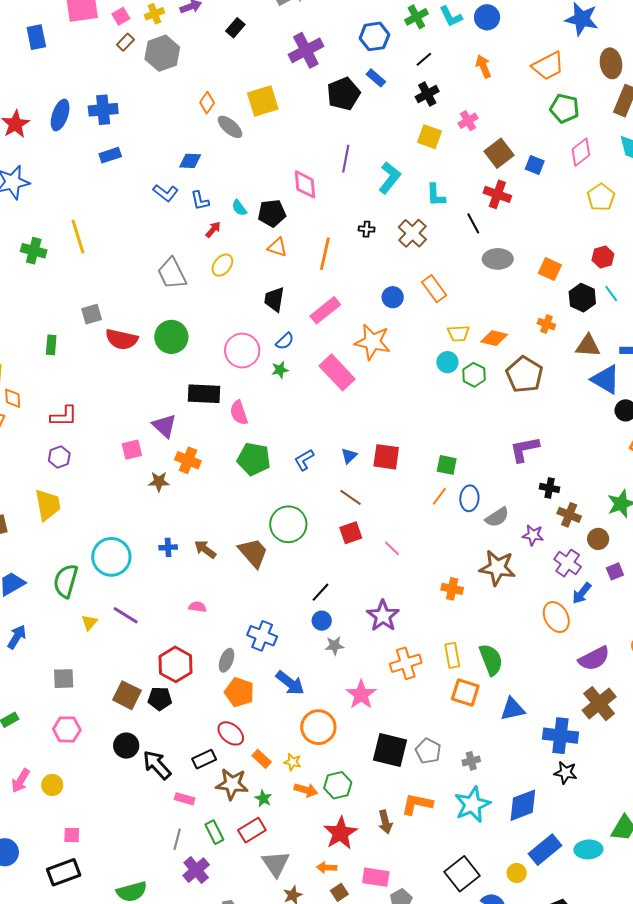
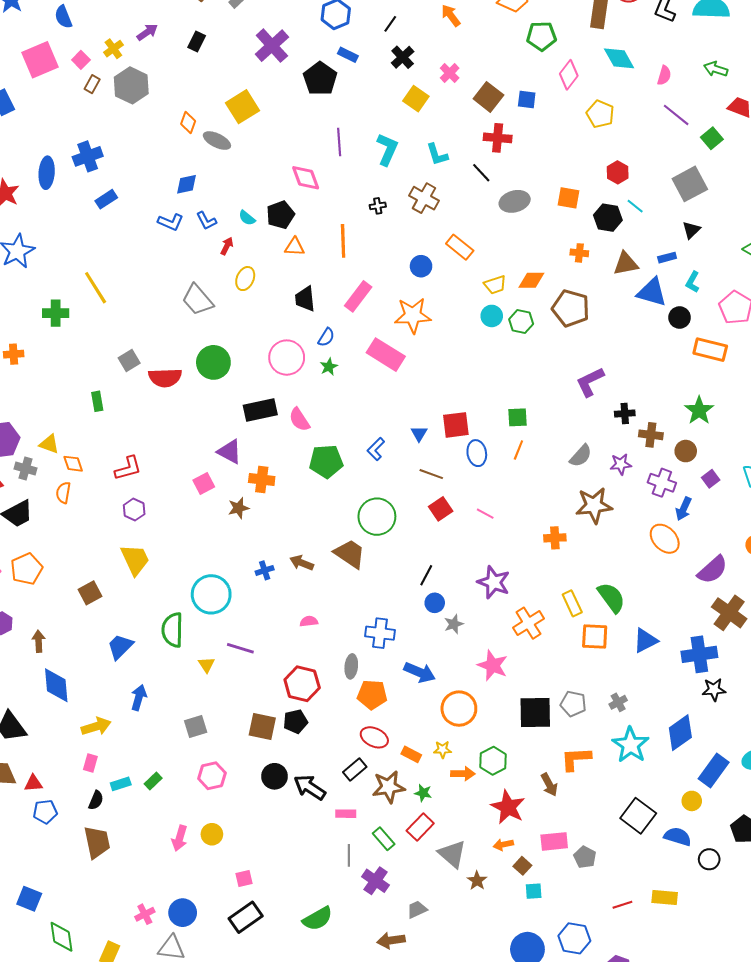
yellow square: (430, 137) -> (416, 99), turned 30
blue ellipse: (469, 498) -> (477, 453), moved

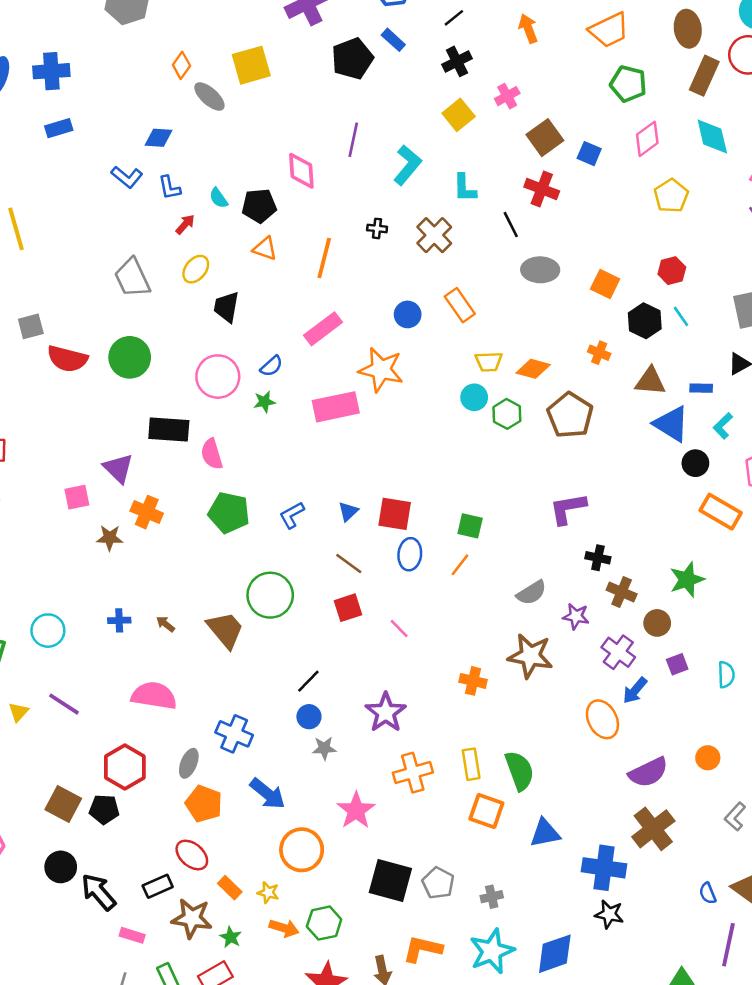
black trapezoid: (305, 299) -> (226, 307), moved
pink rectangle: (386, 355) -> (336, 407), turned -60
brown arrow: (302, 563) -> (165, 624), size x0.7
cyan circle: (211, 594) -> (48, 631), size x0.7
pink semicircle: (309, 621) -> (154, 696), size x2.0

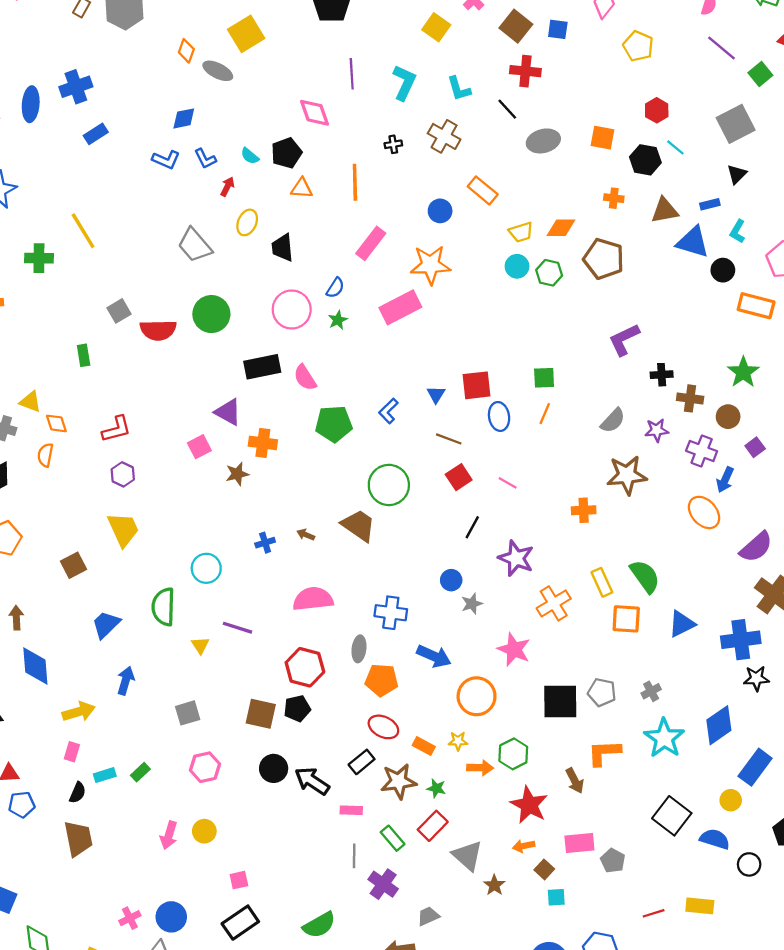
black line: (308, 681) -> (472, 527), moved

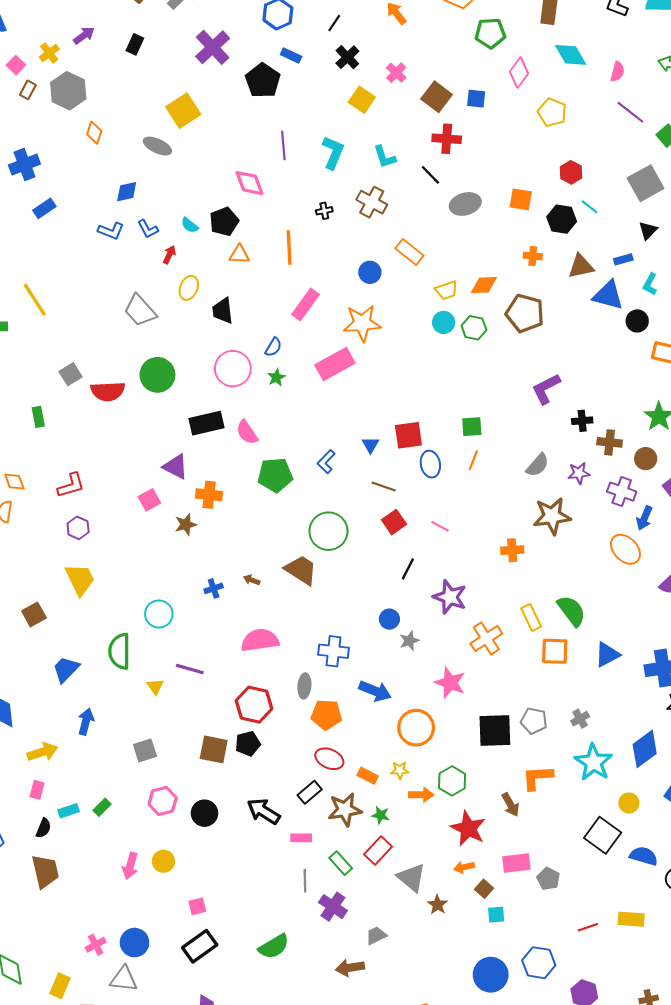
orange diamond: (186, 51) -> (94, 133), moved
black circle: (274, 768) -> (204, 813), moved
yellow circle: (731, 800) -> (629, 803), moved

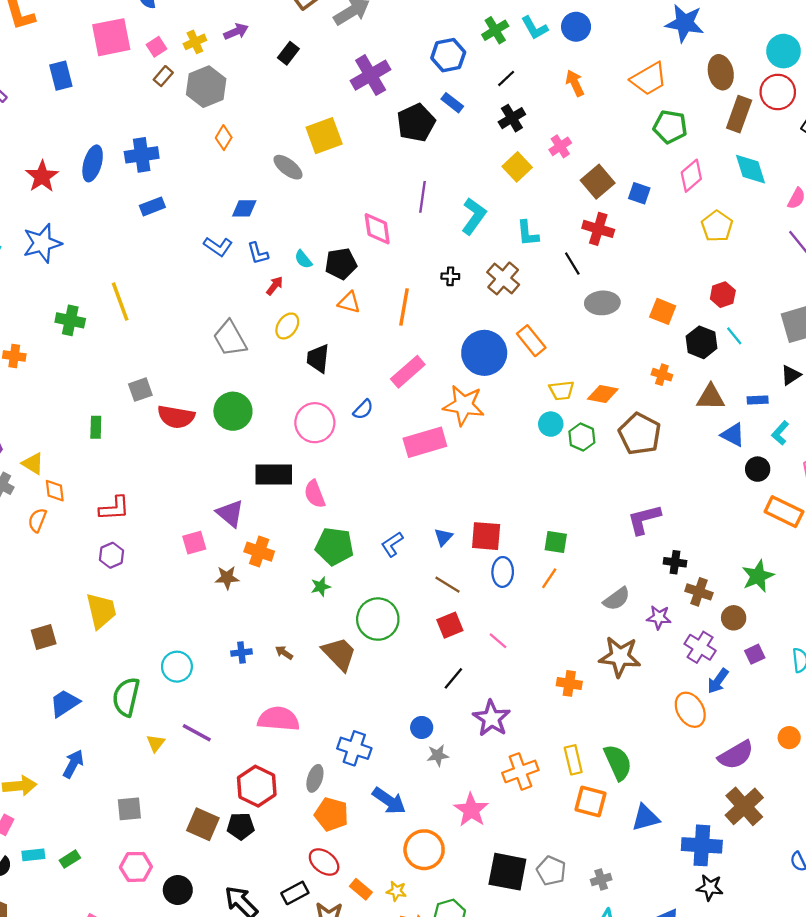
blue circle: (370, 272) -> (484, 353), size x1.8
blue triangle: (608, 295) -> (733, 435), size x0.7
green star: (276, 377) -> (321, 587), moved

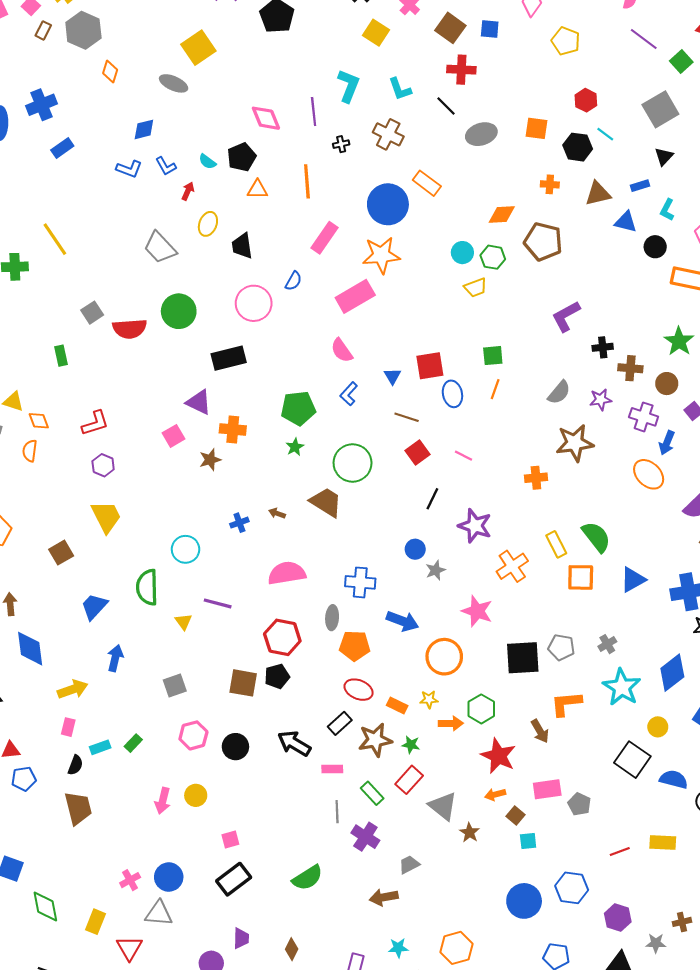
purple line: (422, 197) -> (314, 112), moved
yellow trapezoid: (562, 390) -> (475, 287), moved
pink semicircle: (315, 494) -> (342, 350), moved

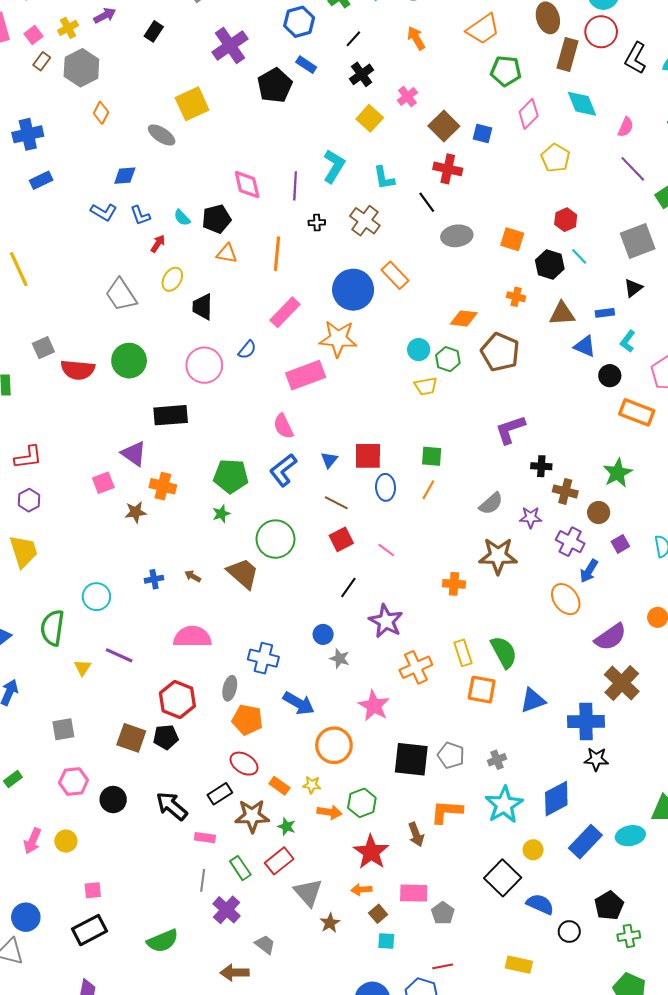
blue L-shape: (349, 394) -> (283, 470), size x1.4
gray star: (436, 570) -> (340, 659), turned 30
red line: (620, 852) -> (443, 966), moved
gray trapezoid: (409, 865) -> (265, 945), turned 55

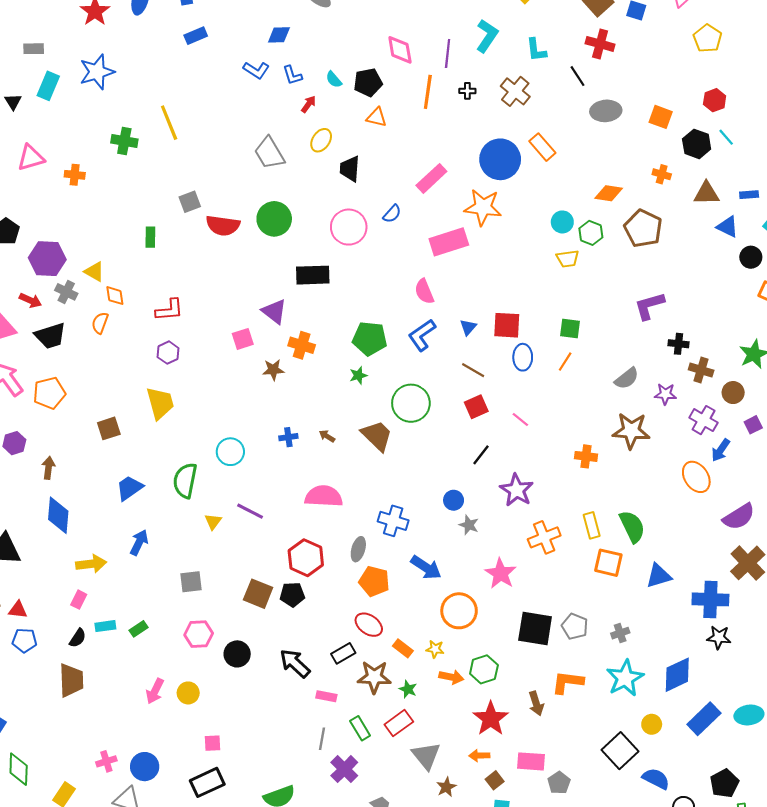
orange line: (277, 254) -> (428, 92), moved

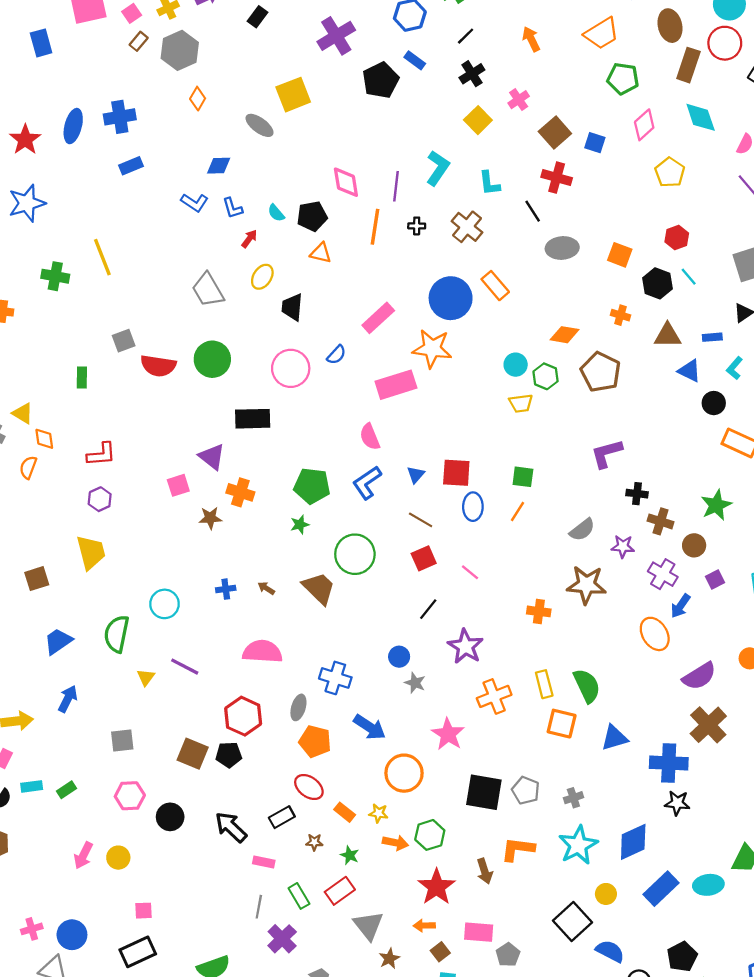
brown star: (374, 677) -> (314, 842), size x0.5

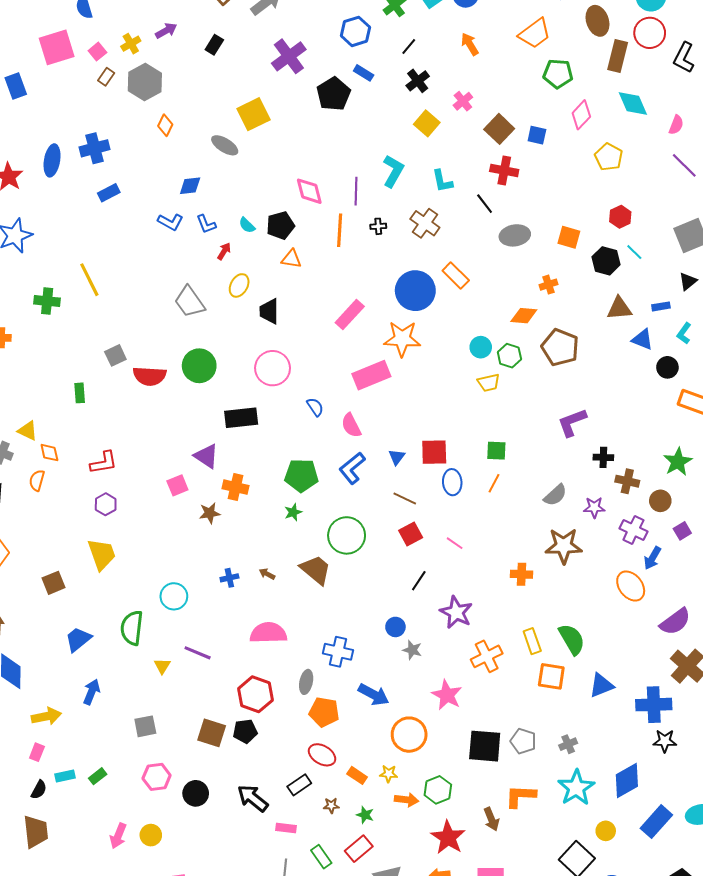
orange cross: (621, 315) -> (549, 285), moved, turned -30
blue semicircle: (336, 355) -> (315, 407), moved, turned -72

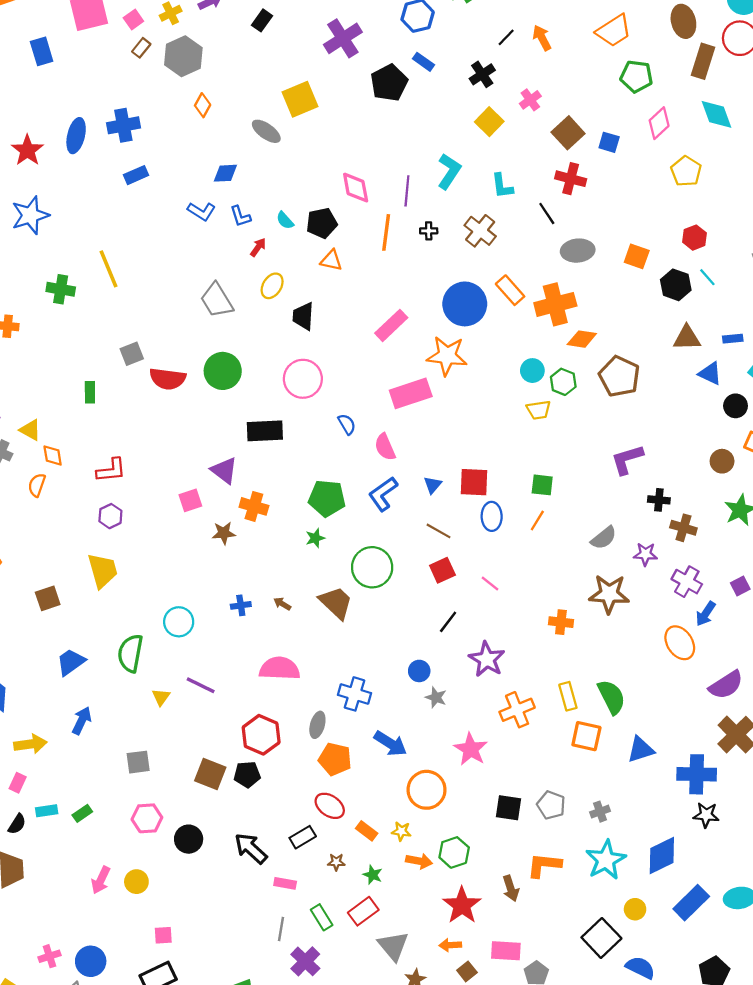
black line: (409, 46) -> (506, 37), moved
orange cross: (549, 285) -> (555, 304), moved, size x2.0
brown circle: (660, 501) -> (722, 461), moved
black square: (485, 746) -> (508, 808), size x0.7

